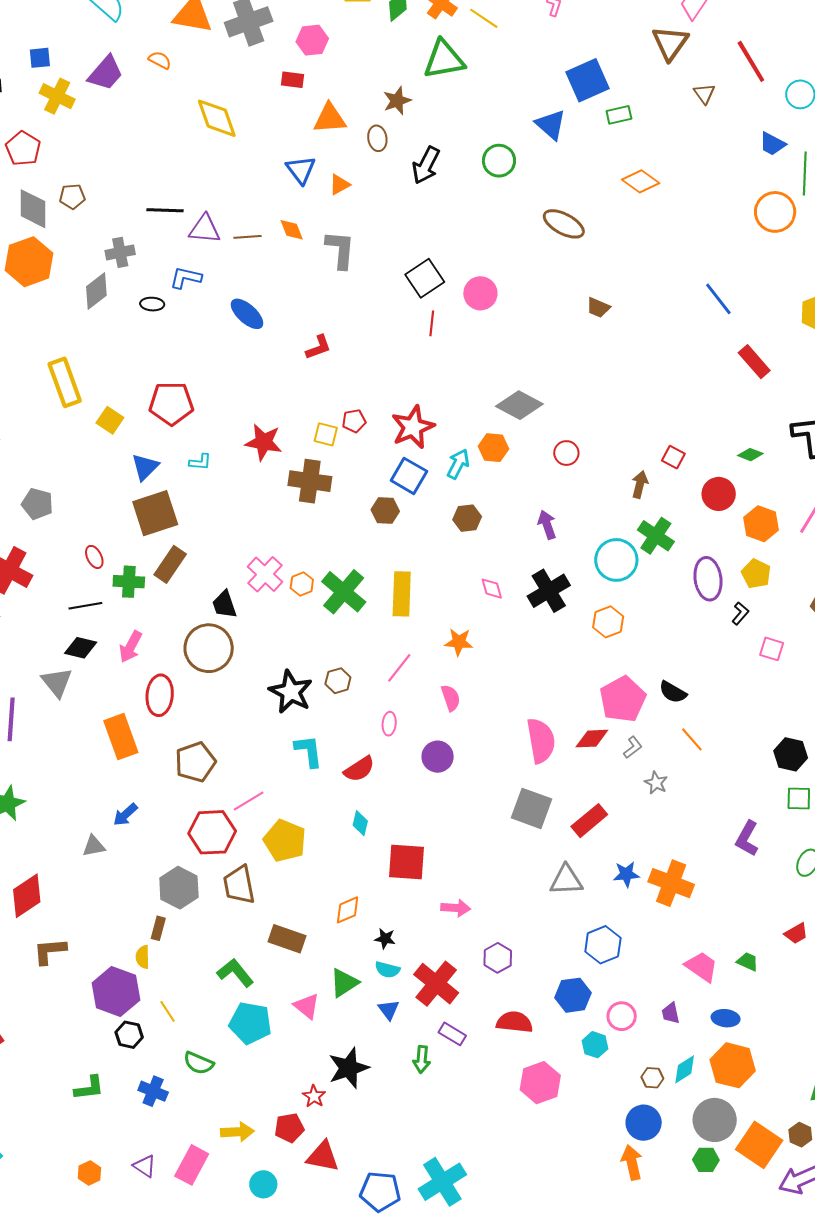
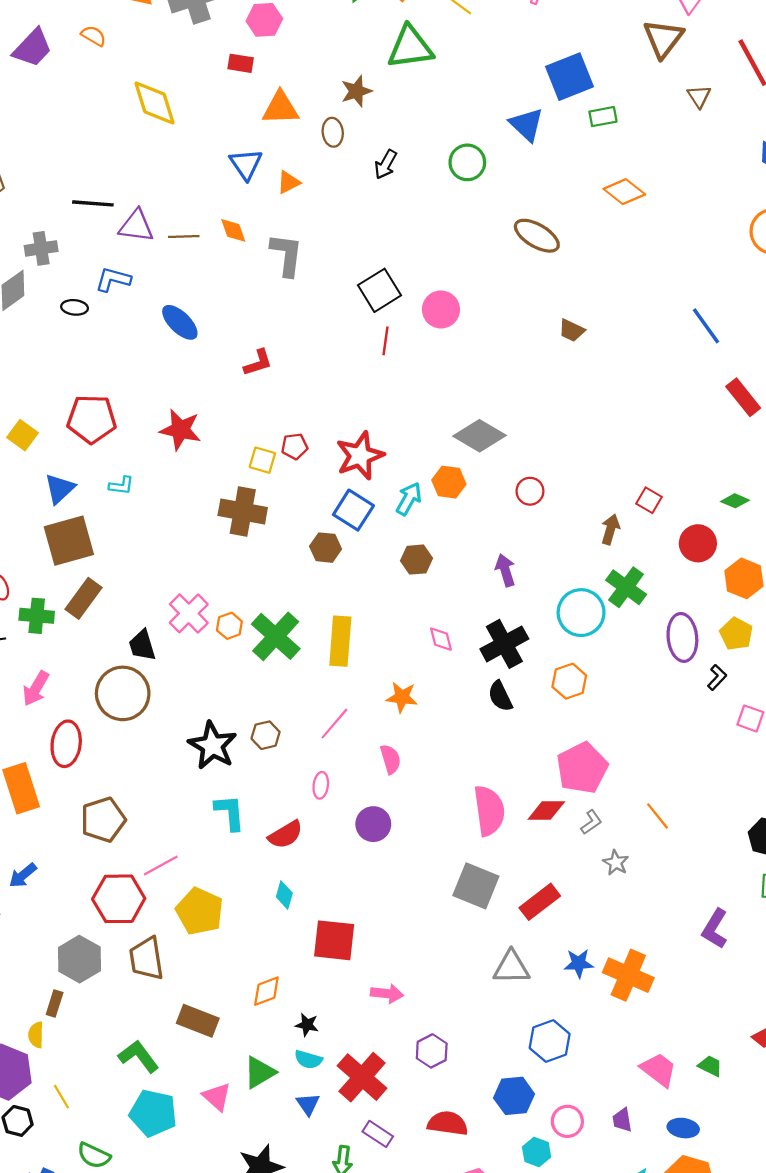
black arrow: (426, 165) -> (386, 164), size x0.7
red star: (264, 442) -> (180, 430), moved
black semicircle: (673, 692) -> (500, 696), moved, turned 32

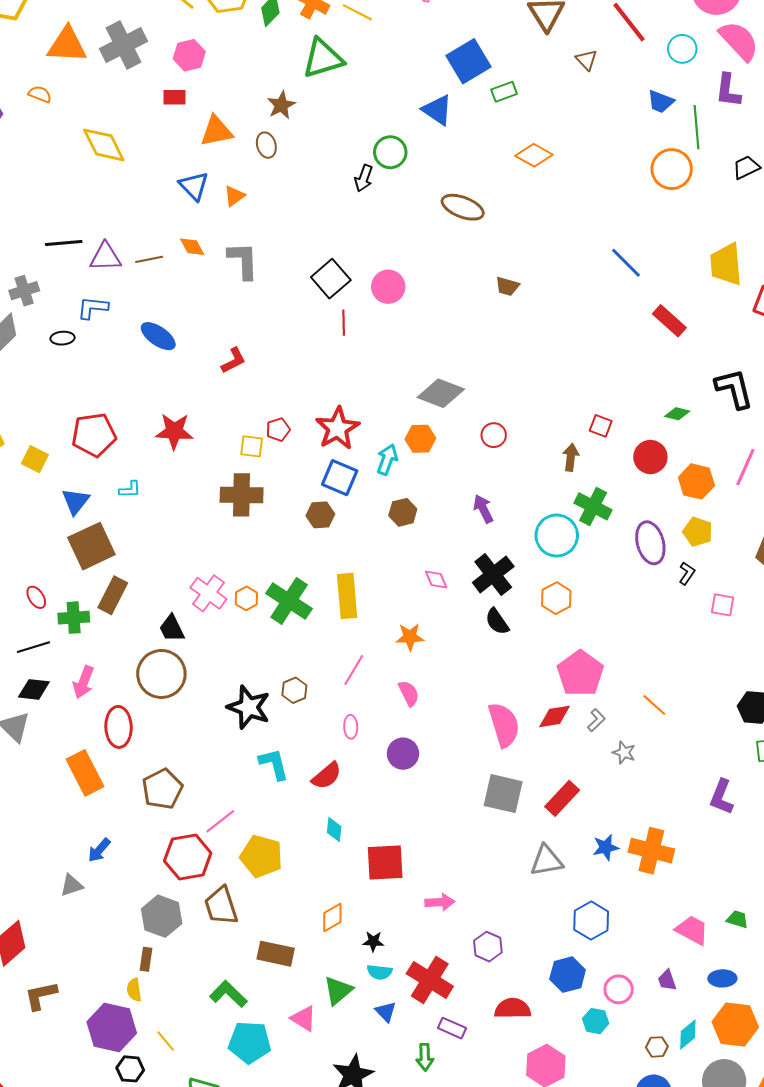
black arrow: (386, 164) -> (364, 178), moved

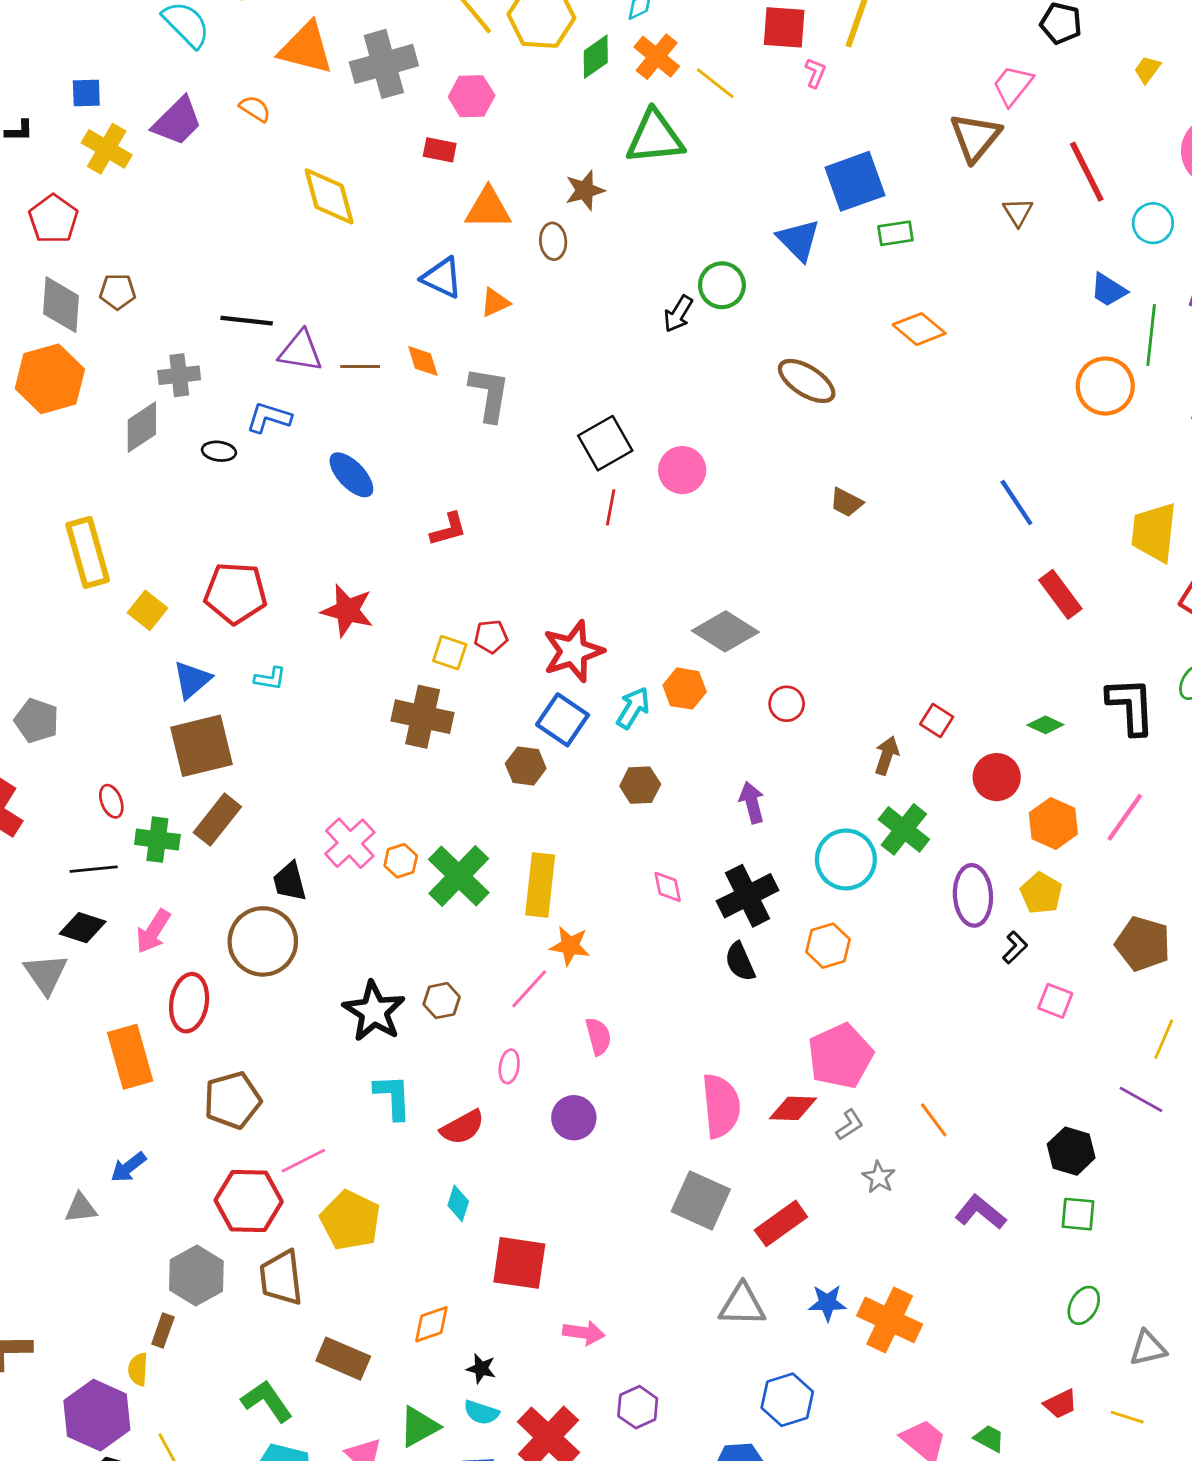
blue triangle: (194, 186) -> (442, 278), turned -32
orange star: (410, 637) -> (570, 946), moved
purple L-shape: (721, 797) -> (980, 1212), moved, turned 96

